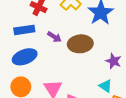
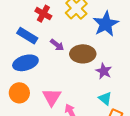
blue rectangle: (24, 30) -> (27, 36), turned 36
purple star: (114, 61) -> (104, 71), moved

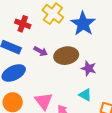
cyan triangle: (105, 98) -> (85, 95), moved

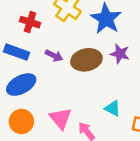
purple star: (89, 68) -> (120, 54), moved

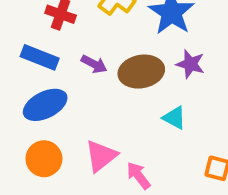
cyan triangle: (113, 108) -> (174, 118), moved
pink triangle: (60, 118) -> (101, 156), turned 30

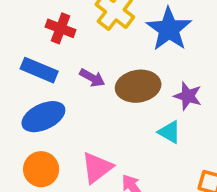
purple star: (190, 64) -> (188, 96), moved

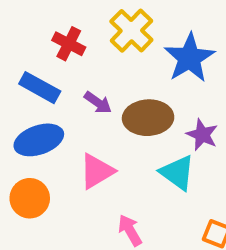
cyan triangle: (169, 132) -> (177, 173), size x1.4
pink triangle: (97, 168) -> (97, 171), moved

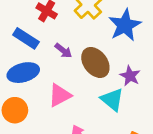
brown ellipse: (148, 118) -> (95, 62), turned 52

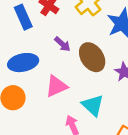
blue rectangle: (26, 38) -> (23, 17), moved, turned 30
cyan triangle: (112, 100) -> (93, 105), moved

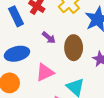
brown ellipse: (92, 57) -> (74, 48), turned 35

